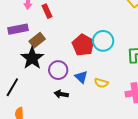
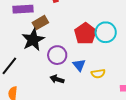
yellow semicircle: (101, 83) -> (98, 74), turned -32

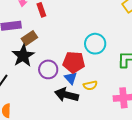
red pentagon: (85, 34) -> (74, 62), moved, turned -30
black arrow: (57, 79) -> (67, 95), moved, size x1.6

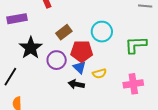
brown rectangle: (29, 38) -> (64, 32), moved
black arrow: (67, 95) -> (76, 84), size x0.7

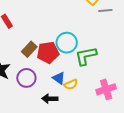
green L-shape: (136, 45) -> (86, 56), moved
red pentagon: (82, 51) -> (48, 52), moved
blue triangle: (79, 67) -> (59, 78), moved

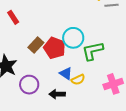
red pentagon: (48, 52) -> (55, 48), turned 30
purple circle: (26, 78) -> (29, 85), moved

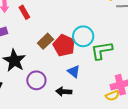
yellow semicircle: (78, 80) -> (112, 96), moved

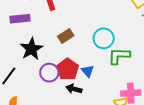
red pentagon: (64, 45) -> (68, 69), moved

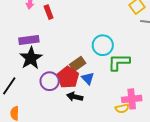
purple rectangle: (20, 19) -> (29, 40), moved
brown rectangle: (66, 36) -> (78, 64), moved

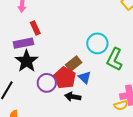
red rectangle: (49, 12) -> (35, 28), moved
green L-shape: (119, 62) -> (115, 59), turned -60

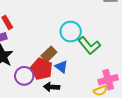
green L-shape: (115, 59) -> (89, 46), turned -60

